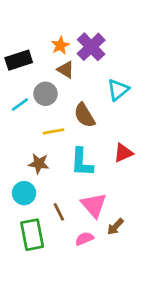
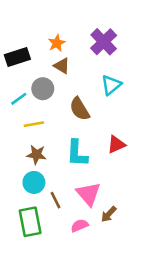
purple cross: (91, 47) -> (104, 42), moved
yellow line: (54, 131) -> (34, 124), moved
cyan circle: (24, 193) -> (34, 182), moved

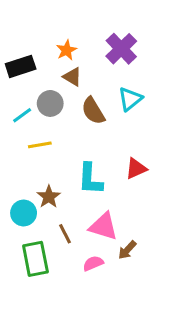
brown semicircle: (80, 109) -> (93, 111), moved
brown star: (36, 155) -> (49, 197), moved, turned 30
cyan circle: (34, 182) -> (24, 213), moved
pink triangle: (88, 194) -> (103, 226), turned -32

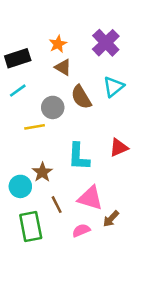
gray circle: (50, 103) -> (53, 107), moved
cyan line: (22, 115) -> (18, 91), moved

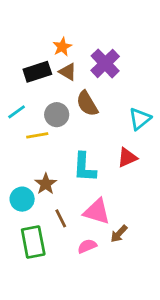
purple cross: (106, 43) -> (105, 63), moved
black rectangle: (18, 58) -> (37, 72), moved
cyan triangle: (114, 87) -> (140, 119), moved
cyan line: (18, 91) -> (17, 112), moved

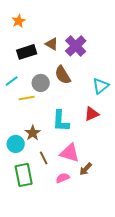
orange star: (62, 47) -> (19, 21), moved
brown triangle: (68, 72) -> (52, 44), moved

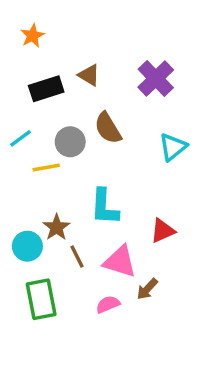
purple cross: (76, 46) -> (156, 78), moved
red triangle: (92, 114) -> (163, 231), moved
brown line: (44, 158) -> (77, 256), moved

